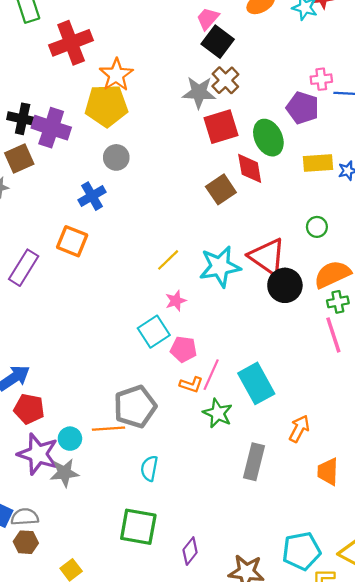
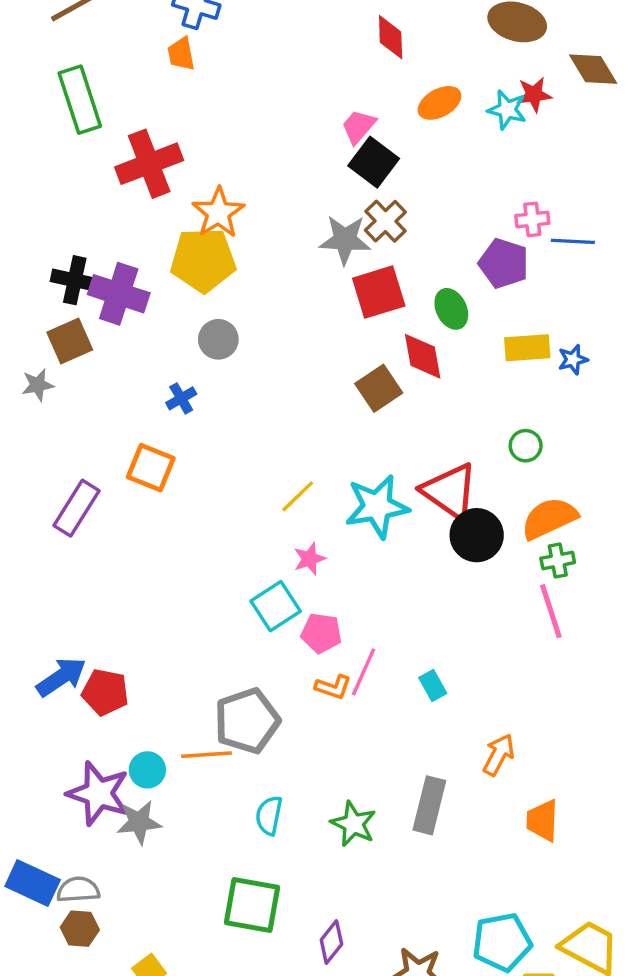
green ellipse: (268, 138) -> (451, 309), size x0.7
blue cross: (92, 196) -> (181, 398), size x0.7
cyan rectangle: (256, 383) -> (433, 685), size x0.5
red pentagon: (29, 409) -> (105, 692), moved
green star: (218, 413) -> (353, 824), moved

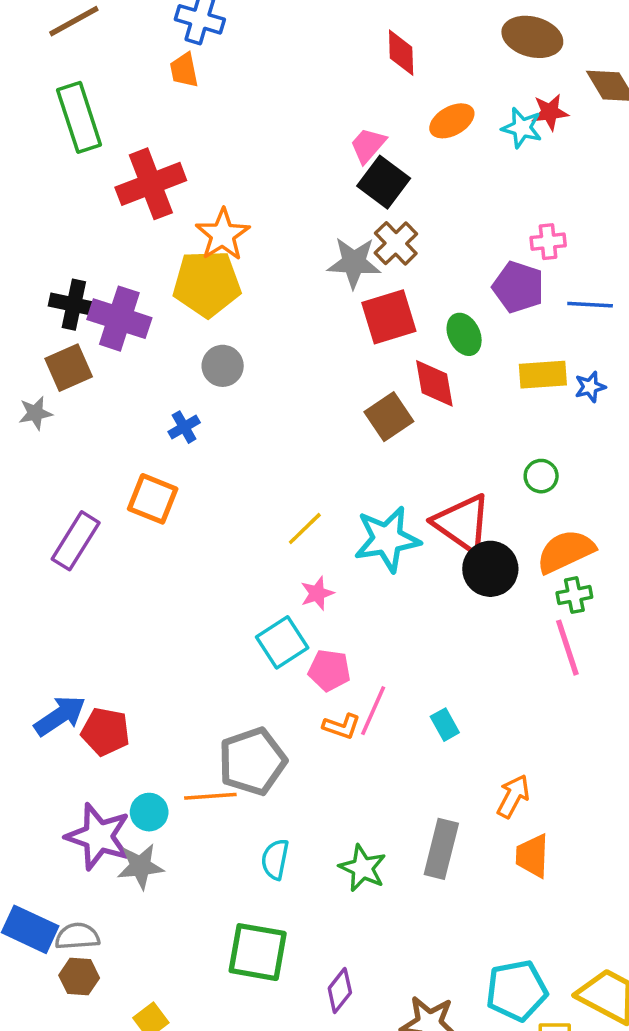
blue line: (573, 241) -> (590, 305), moved
orange trapezoid: (542, 820) -> (532, 856), moved

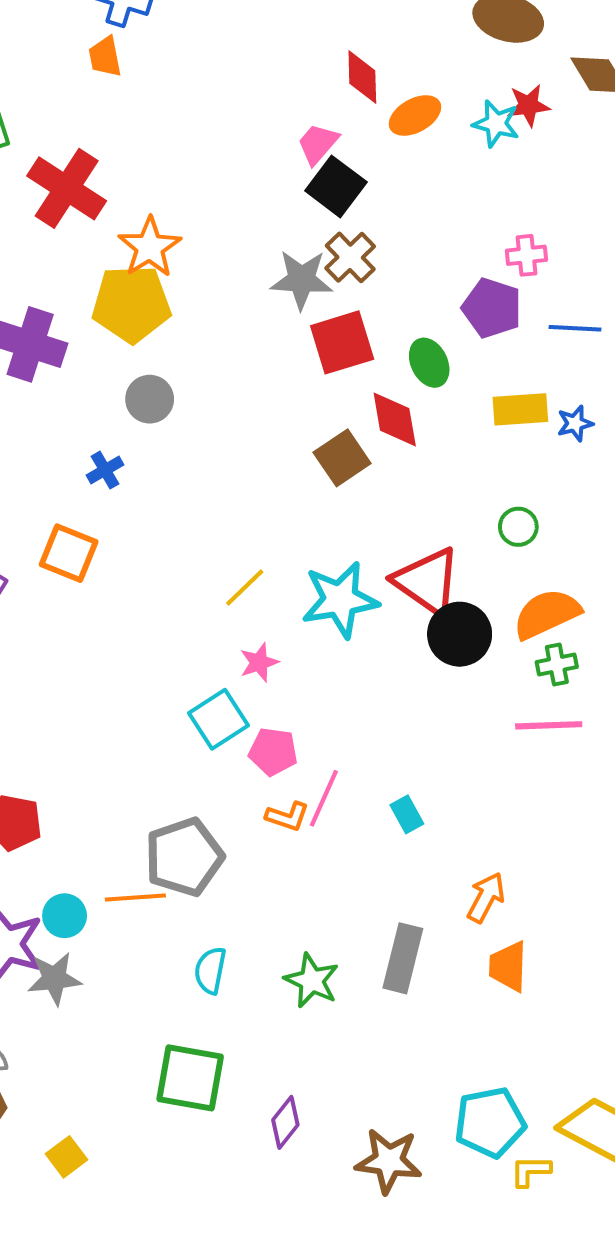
red diamond: (401, 53) -> (362, 77), moved
red cross: (151, 184) -> (67, 188), turned -36
pink line: (567, 648) -> (549, 725), turned -74

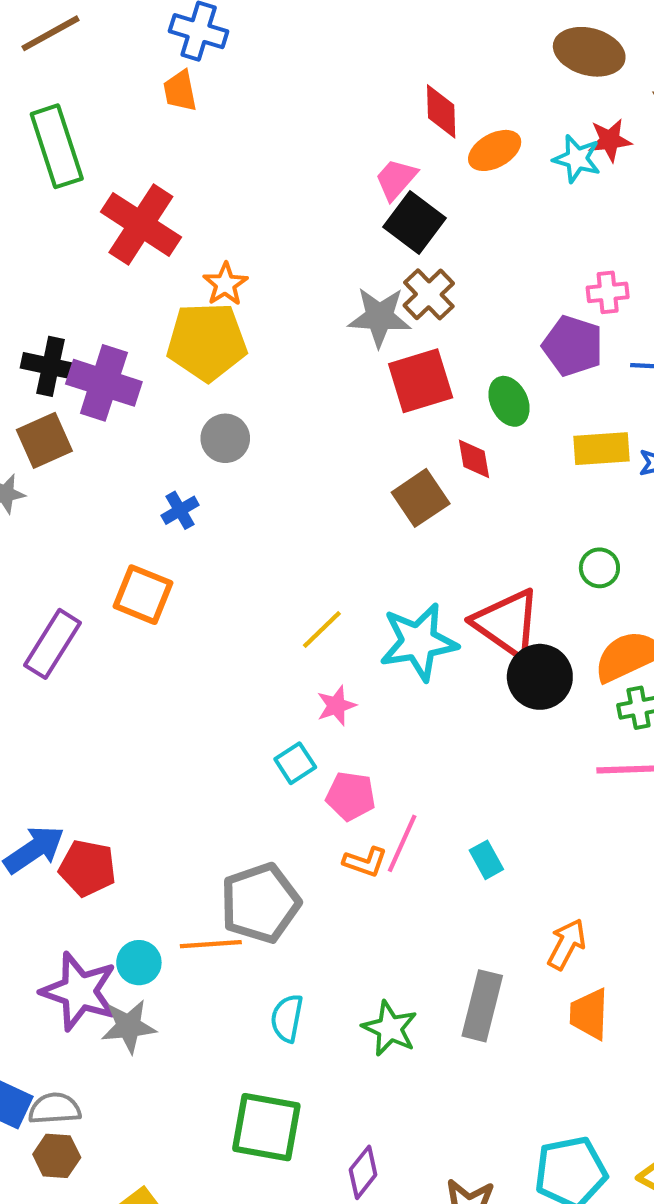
orange star: (150, 247) -> (225, 284), size x0.7
red diamond: (395, 419) -> (474, 459), size x0.7
cyan square: (218, 719) -> (295, 763), size x0.7

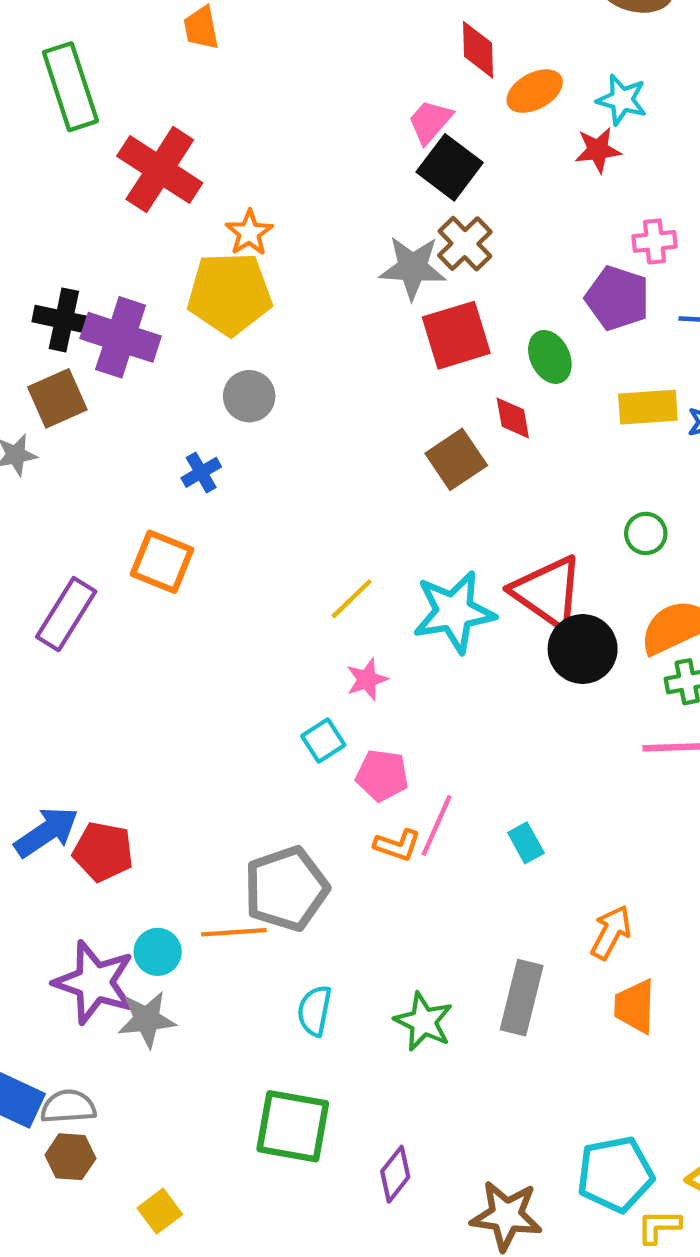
red star: (610, 140) -> (598, 150), moved

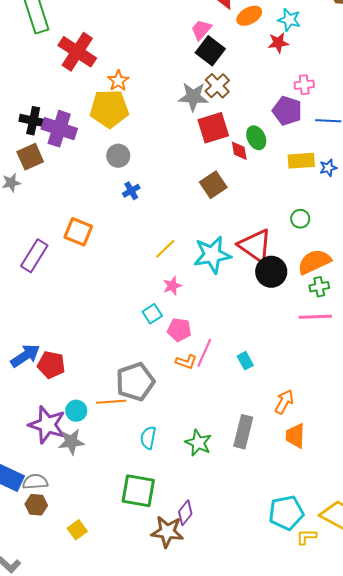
red diamond: (513, 418) -> (239, 151), moved
blue cross: (201, 472) -> (131, 191), moved
brown star: (506, 1216) -> (167, 532), moved

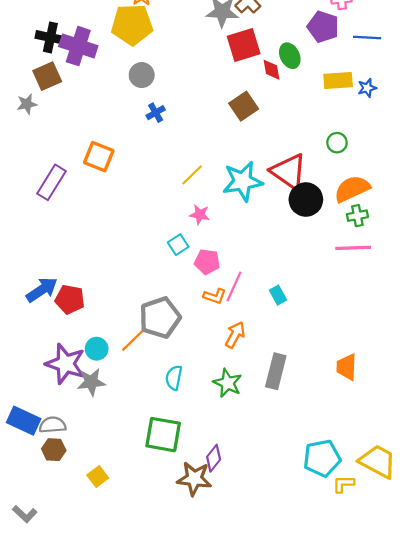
pink star: (172, 286) -> (200, 215), turned 30
orange line: (111, 402) -> (134, 339), turned -40
orange arrow: (284, 402) -> (235, 335), moved
orange trapezoid: (295, 436) -> (347, 367), moved

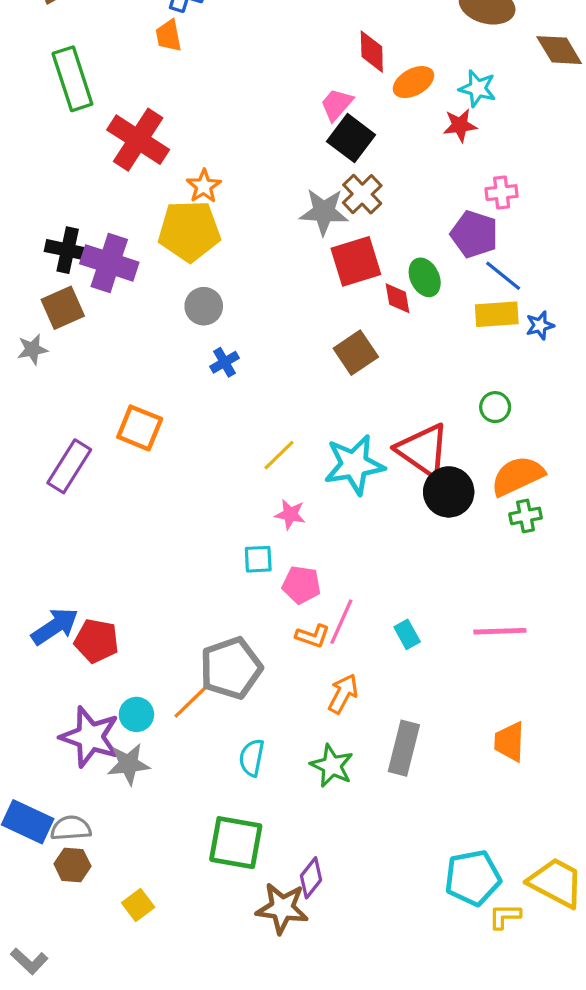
blue line: (367, 37) -> (503, 276), moved, turned 36
cyan square: (178, 245) -> (258, 559), turned 30
pink line: (353, 248) -> (500, 631), moved

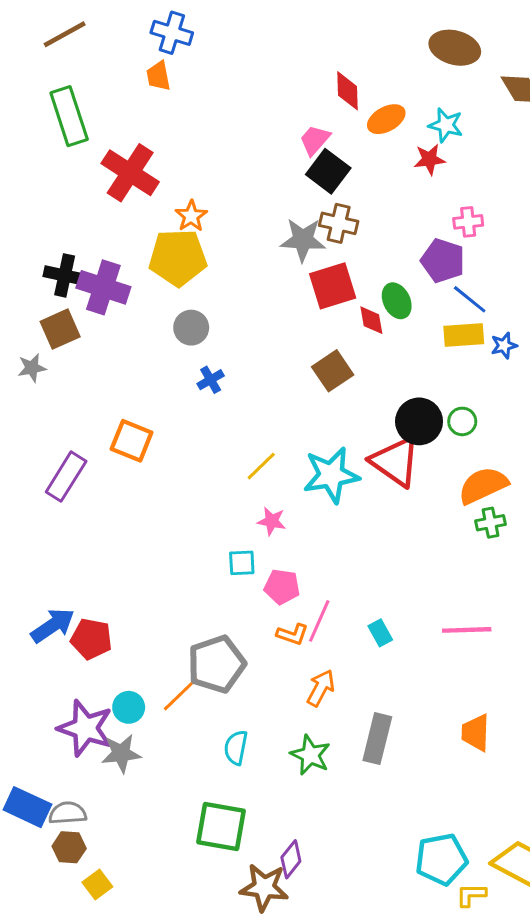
brown cross: (362, 194) -> (339, 223), turned -33
black circle: (449, 492) -> (419, 421), moved
yellow square: (138, 905) -> (97, 885), moved

